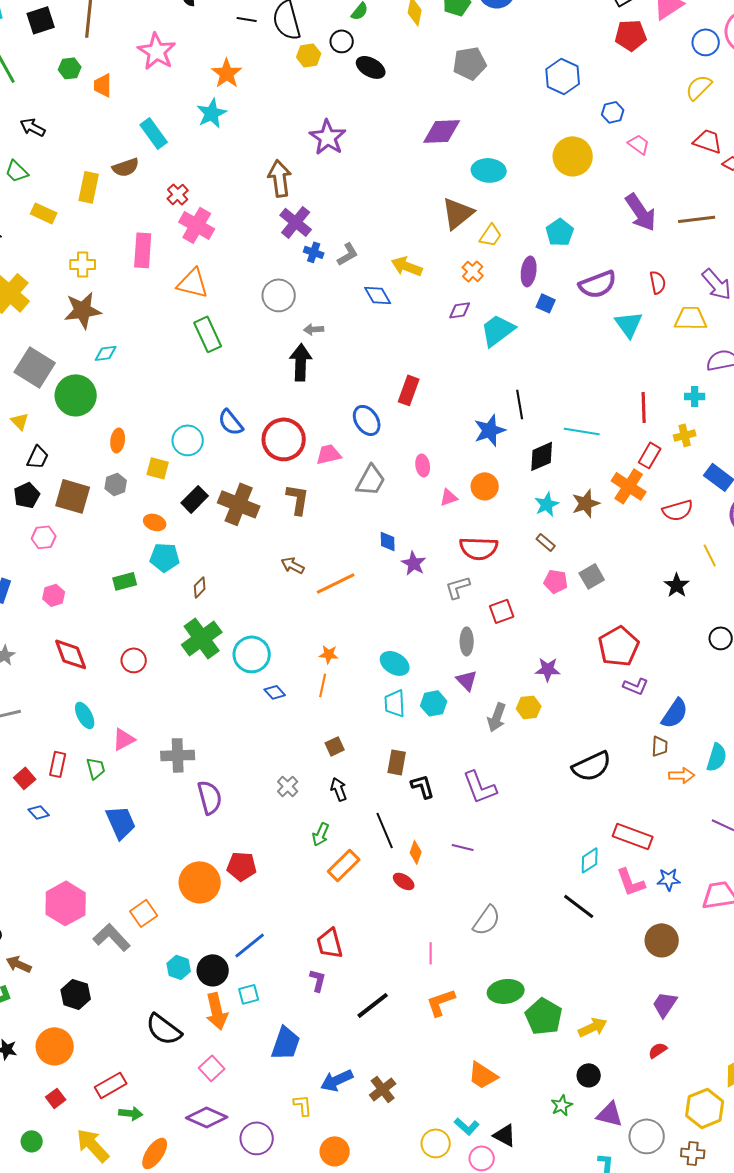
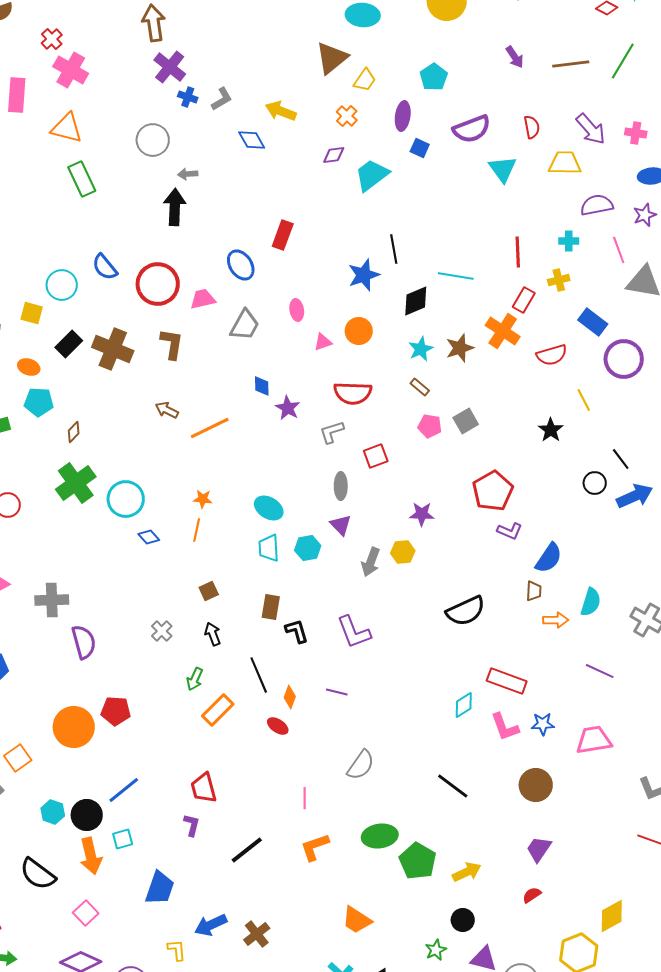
purple arrow: (641, 212) -> (515, 57), size x0.6
black line: (579, 906) -> (453, 786), moved

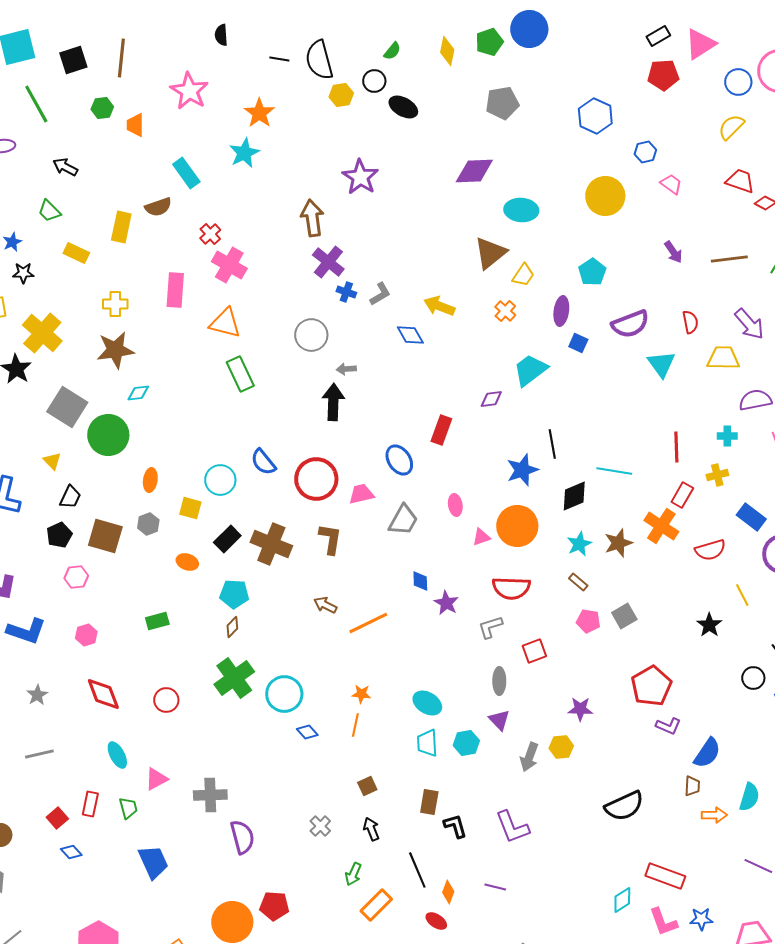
purple diamond: (334, 155) -> (491, 399), moved
orange circle: (359, 331) -> (517, 526), size x1.5
cyan pentagon: (39, 402) -> (234, 594), moved

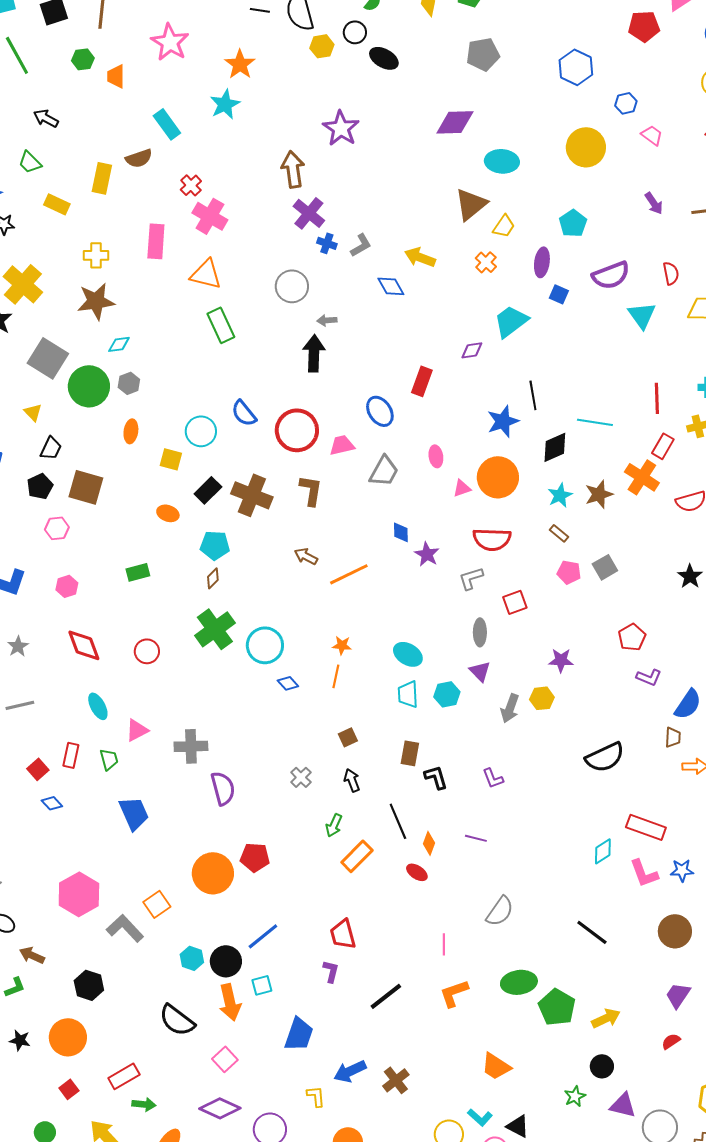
gray hexagon: (148, 524) -> (129, 383), moved
red pentagon: (651, 686) -> (632, 637), size x0.7
purple L-shape: (512, 827) -> (493, 778), size x0.6

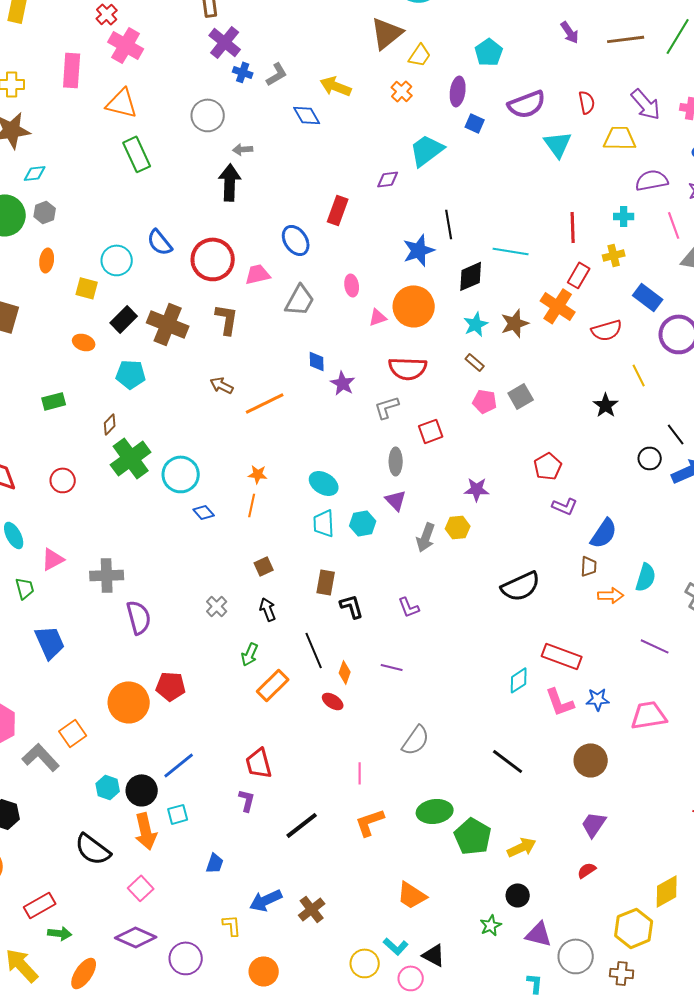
brown diamond: (213, 578) -> (110, 424), moved
blue trapezoid: (299, 1034) -> (215, 863), size x0.6

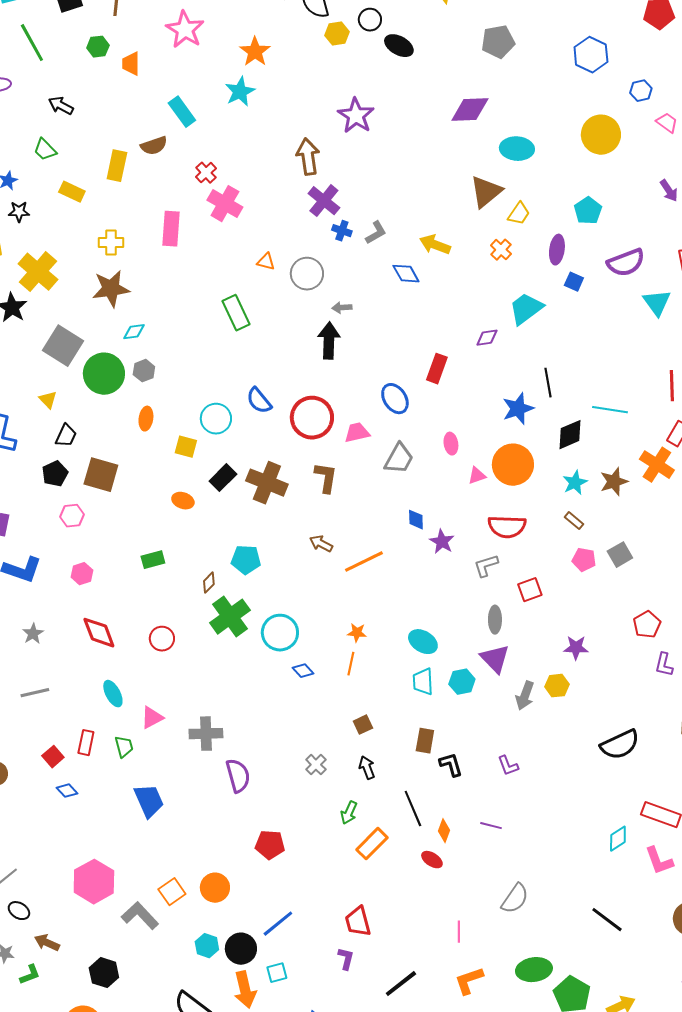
orange triangle: (122, 103) -> (266, 262), moved, size x0.6
cyan pentagon: (131, 374) -> (246, 560), moved
purple triangle: (396, 500) -> (495, 659), size x1.4
purple L-shape: (565, 506) -> (664, 665), turned 80
orange circle: (129, 702) -> (215, 888), moved, size x0.7

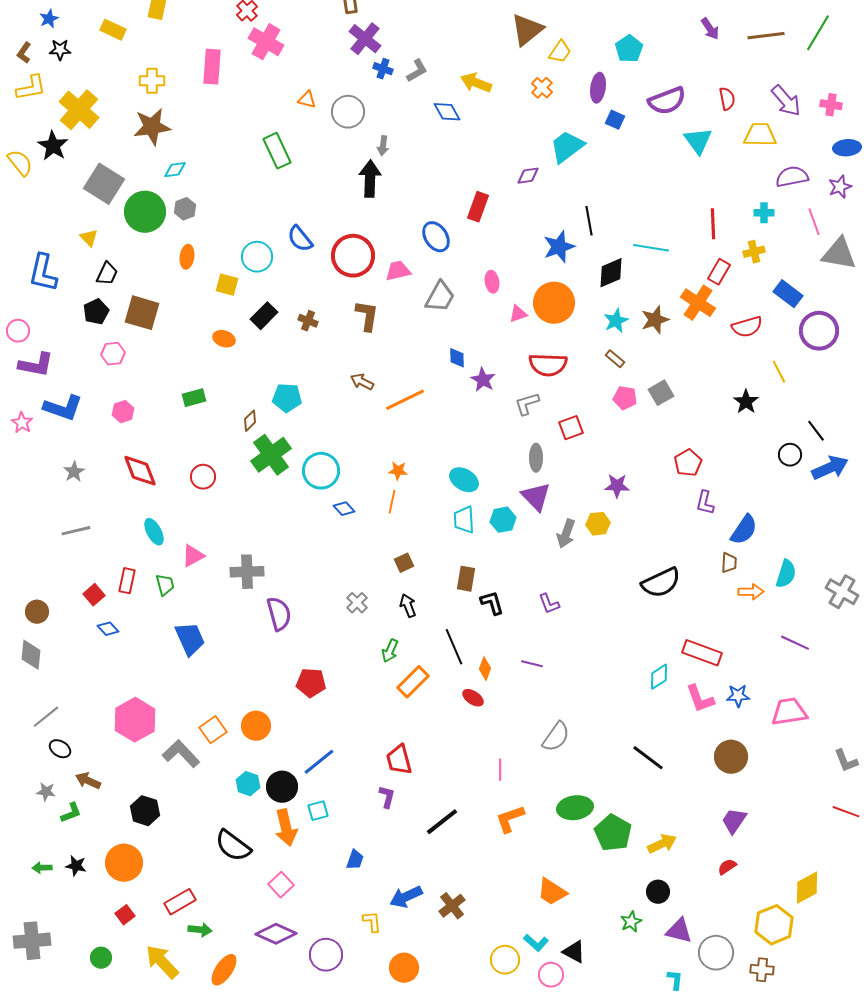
gray arrow: (342, 308) -> (383, 146), turned -78
brown cross: (267, 483) -> (308, 321), size x0.5

